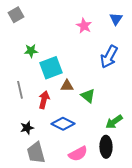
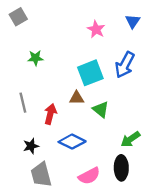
cyan square: (51, 68) -> (90, 73), moved

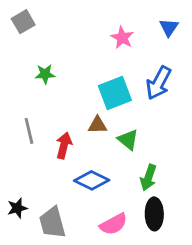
green arrow: (130, 139) -> (148, 178), moved, turned -36
black star: (31, 146) -> (17, 208), moved

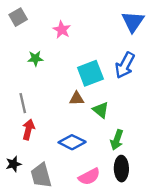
blue triangle: (169, 27) -> (133, 22), size x1.5
pink star: (122, 38) -> (62, 30), moved
red arrow: (64, 145) -> (28, 130), moved

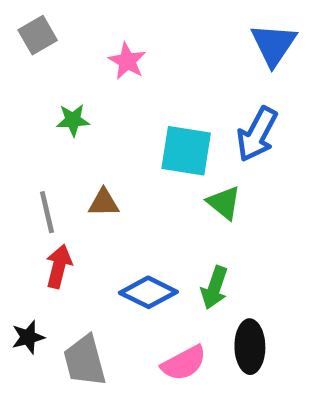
cyan square: (90, 73) -> (186, 151), turned 30
brown triangle: (77, 99) -> (104, 203), moved
green triangle: (101, 110) -> (224, 203), moved
green arrow: (117, 140) -> (214, 288), moved

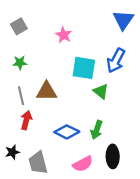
gray square: (38, 35) -> (19, 26), moved
pink star: (127, 61) -> (64, 35), moved
green star: (73, 120) -> (20, 63), moved
brown triangle: (104, 203) -> (47, 91), size x1.5

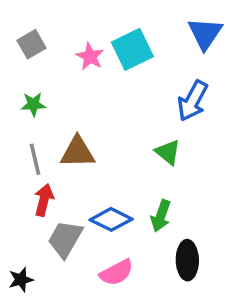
pink star: (64, 35) -> (90, 57), moved
cyan square: (84, 68) -> (132, 49), moved, turned -35
black star: (12, 152) -> (21, 280), moved
gray trapezoid: (38, 163) -> (65, 239), moved, turned 45
pink semicircle: (83, 164) -> (116, 273), moved

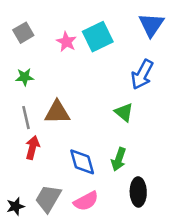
blue diamond: (111, 219) -> (82, 162), turned 48
gray trapezoid: (65, 239) -> (48, 199), moved

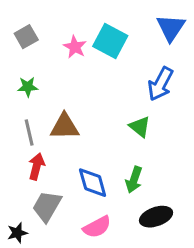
cyan square: (98, 37) -> (110, 41), turned -36
black ellipse: (138, 192) -> (156, 217), turned 72
gray trapezoid: (48, 199) -> (47, 206), moved

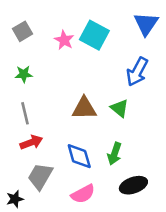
brown triangle: (65, 127) -> (84, 108), moved
red arrow: (37, 166) -> (31, 142), turned 55

